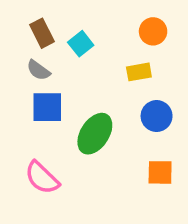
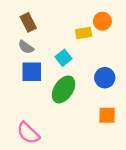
cyan square: (81, 44) -> (64, 58), moved
yellow rectangle: (139, 72) -> (84, 33), moved
pink semicircle: (42, 178) -> (28, 133), moved

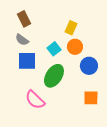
orange circle: (102, 21) -> (75, 47), moved
yellow rectangle: (84, 33) -> (71, 28), turned -56
pink semicircle: (28, 133) -> (35, 100), moved

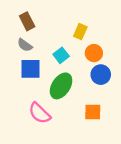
orange circle: (75, 47) -> (94, 53), moved
orange square: (91, 98) -> (93, 112), moved

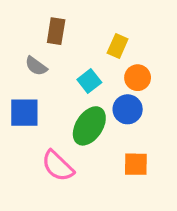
brown rectangle: (27, 21) -> (56, 31), moved, turned 36
blue square: (30, 69) -> (24, 113), moved
blue circle: (101, 75) -> (128, 109), moved

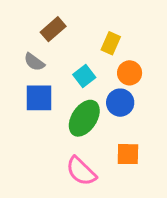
brown rectangle: (56, 31) -> (53, 29), turned 40
blue square: (24, 113) -> (39, 98), moved
pink semicircle: (58, 166) -> (81, 171), moved

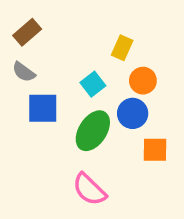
brown rectangle: (53, 29) -> (27, 32), moved
gray semicircle: (34, 62) -> (24, 72), moved
orange square: (128, 154) -> (155, 150), moved

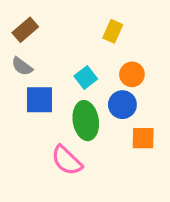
yellow rectangle: (122, 48) -> (113, 31), moved
green ellipse: (93, 131) -> (86, 121), turned -42
pink semicircle: (89, 189) -> (67, 160), moved

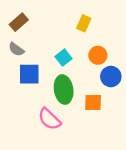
blue circle: (122, 105) -> (111, 77), moved
orange square: (143, 138) -> (93, 103), moved

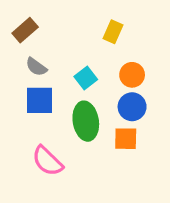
gray semicircle: (16, 49) -> (36, 67), moved
blue circle: (111, 77) -> (132, 107), moved
pink semicircle: (49, 119) -> (47, 161), moved

